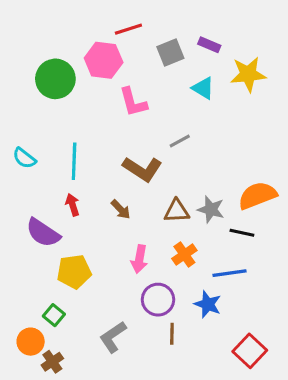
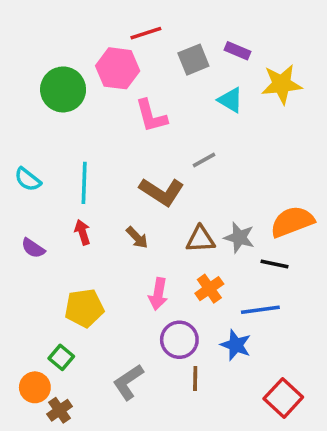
purple semicircle: (43, 233) -> (33, 248), moved, size x0.6

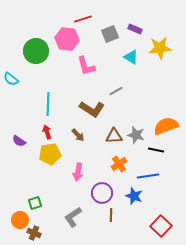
cyan semicircle: (28, 179) -> (11, 79), moved
pink arrow: (158, 294) -> (78, 172), moved
yellow pentagon: (84, 308) -> (50, 154), moved
green square: (61, 357) -> (35, 203), turned 32
brown cross: (60, 410) -> (34, 233), turned -32

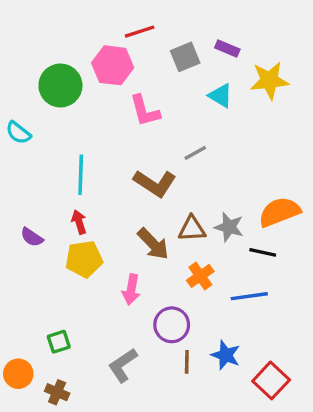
brown arrow: (78, 135) -> (153, 244), moved, size x1.5
blue star: (134, 196) -> (226, 355), moved
orange circle: (20, 220) -> (18, 374), moved

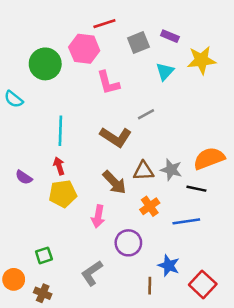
cyan triangle: (221, 96) -> (165, 71), turned 42
brown line: (187, 362) -> (150, 286), moved

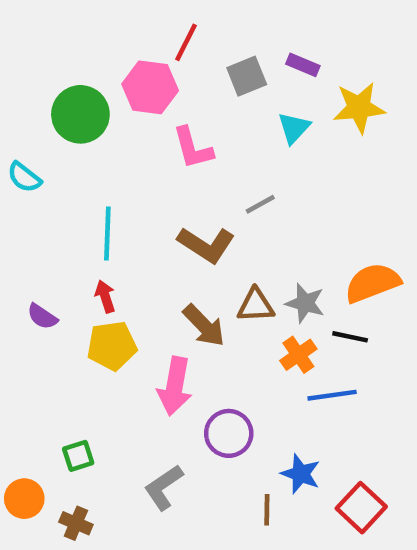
red line: (104, 24) -> (186, 42), turned -45
orange cross: (150, 206) -> (298, 355), moved
pink arrow: (98, 216) -> (175, 386), size x1.4

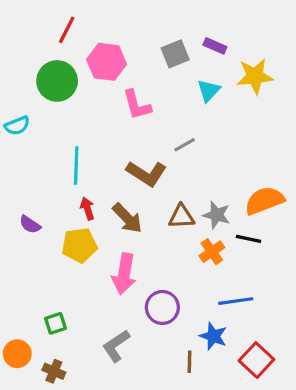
red line: (186, 42) -> (67, 30), moved
cyan semicircle: (24, 177) -> (17, 126), turned -60
red arrow: (105, 296) -> (87, 209), moved
brown arrow: (204, 326) -> (127, 218), moved
blue line: (332, 395) -> (236, 301), moved

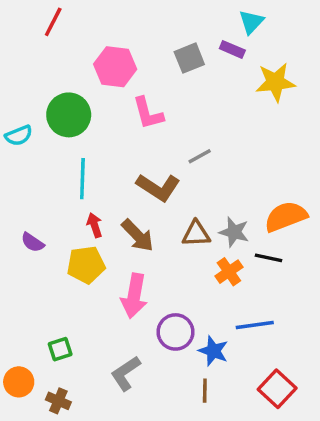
red line: (67, 30) -> (53, 22), moved
green circle: (57, 81) -> (69, 115), moved
cyan triangle: (209, 91) -> (251, 22), moved
blue star: (213, 336) -> (213, 351), moved

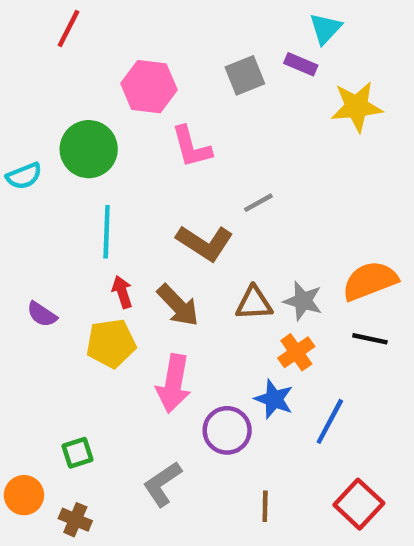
black line: (269, 258) -> (370, 339), moved
blue line: (255, 325) -> (330, 421), turned -54
blue star: (213, 351) -> (274, 399), moved

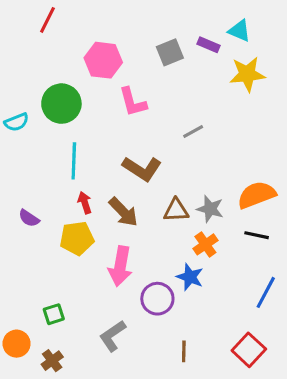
cyan triangle: (325, 29) -> (240, 31), moved, turned -50
gray line: (258, 203) -> (193, 131), moved
blue line: (330, 421) -> (266, 292), moved
brown cross: (75, 520) -> (52, 361), turned 30

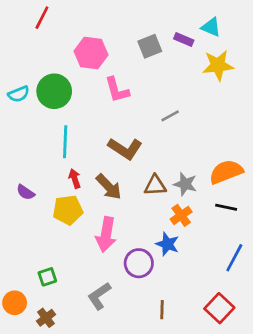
cyan semicircle: (17, 122) -> (19, 94), moved

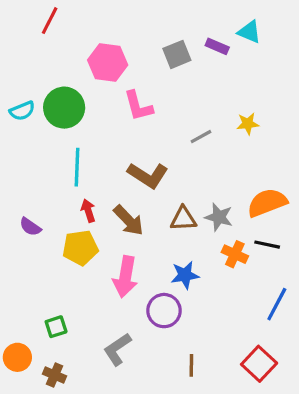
yellow star: (218, 65) -> (248, 124), moved, size x0.6
orange cross: (181, 215) -> (235, 254), moved, turned -30
blue star: (167, 244) -> (185, 275), moved, turned -30
brown cross: (46, 318) -> (54, 375), turned -30

